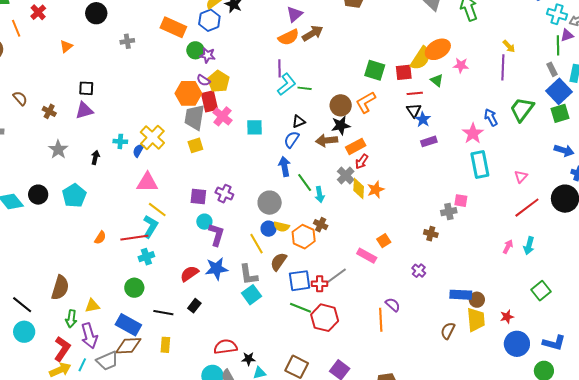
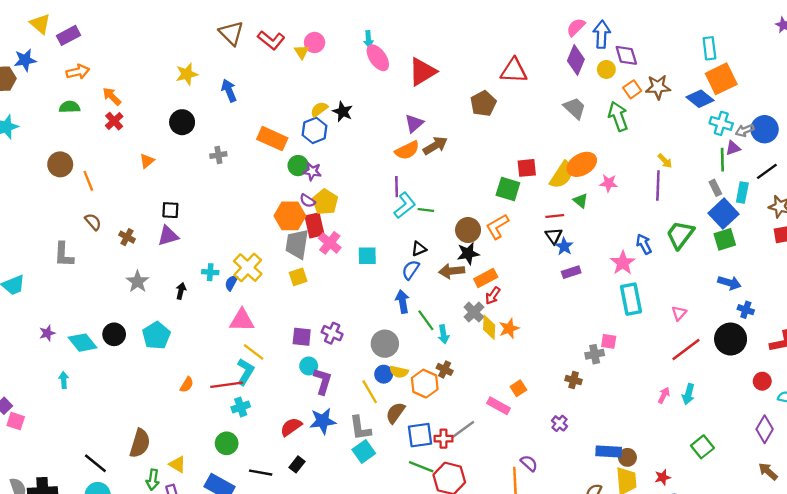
orange line: (16, 28) -> (88, 181), moved
red square: (404, 72) -> (527, 168), moved
yellow triangle: (92, 306) -> (177, 464), turned 42

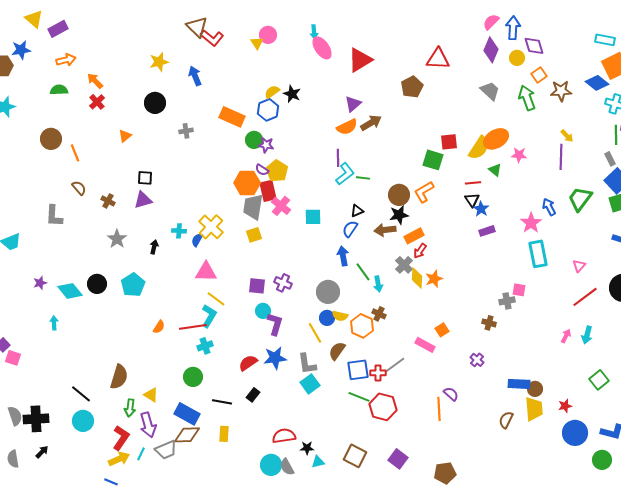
red L-shape: (271, 40) -> (212, 38), moved
cyan rectangle: (709, 48) -> (605, 40), turned -72
brown star: (658, 87) -> (561, 91), moved

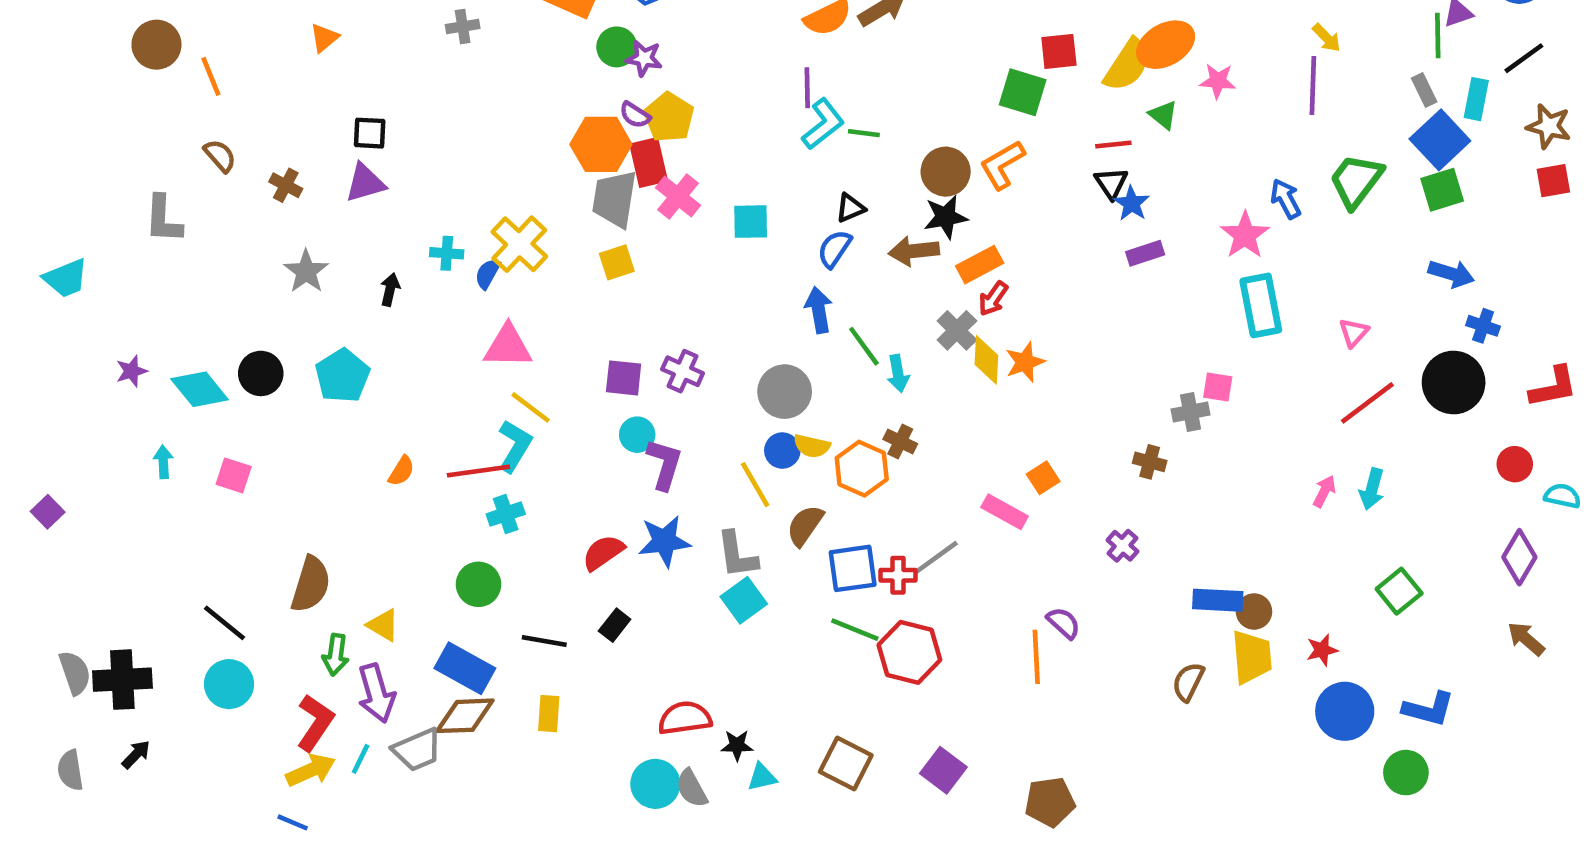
pink square: (13, 358) -> (234, 475), moved

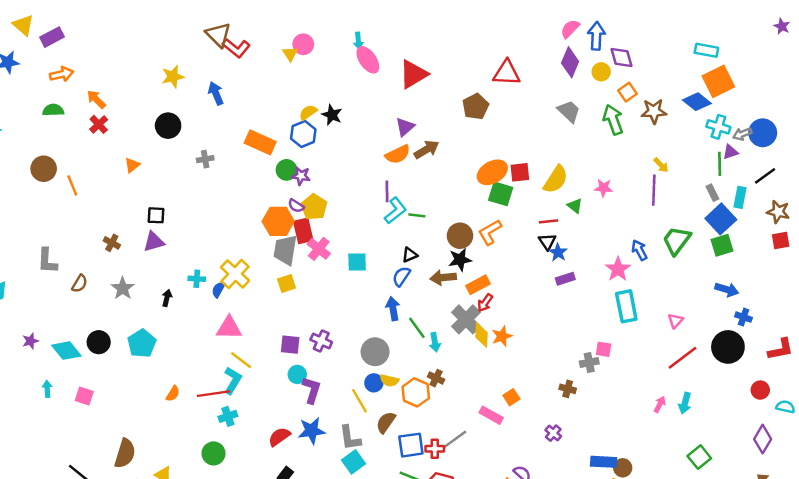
orange ellipse: (1166, 45) -> (492, 172), moved
brown semicircle: (220, 156) -> (80, 284), moved, turned 72
gray cross: (957, 330) -> (466, 319), size x1.4

